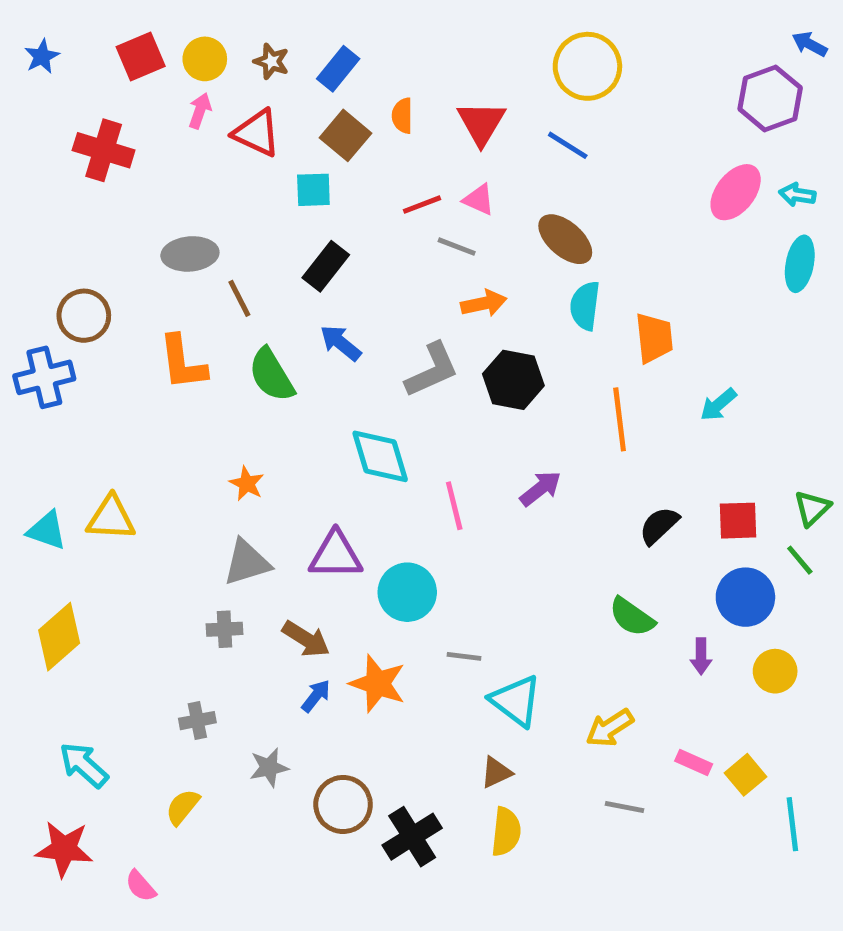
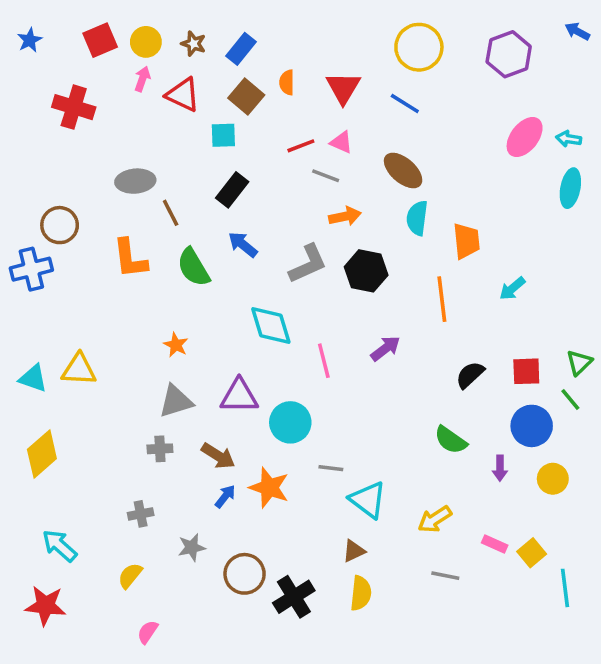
purple hexagon: (770, 98) -> (509, 54), moved
pink semicircle: (141, 886) -> (148, 632), moved, turned 75

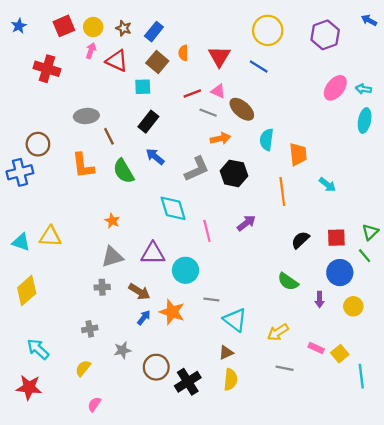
brown ellipse: (403, 170) -> (242, 109), moved
cyan arrow: (512, 289) -> (327, 185), turned -102

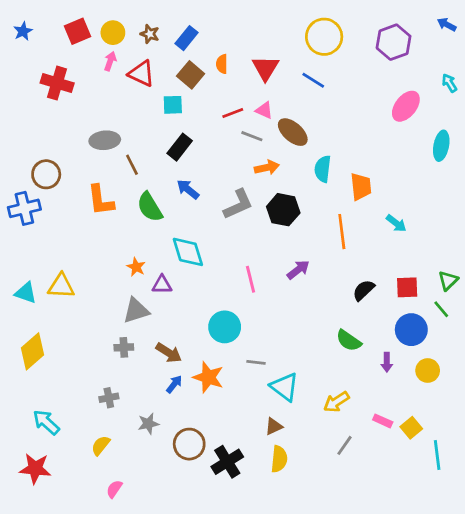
cyan arrow: (363, 89) -> (449, 83), moved, turned 49
cyan diamond: (173, 208) -> (188, 252), moved
purple triangle: (153, 253) -> (162, 285), moved, size x0.7
gray line: (285, 368) -> (345, 445), turned -66

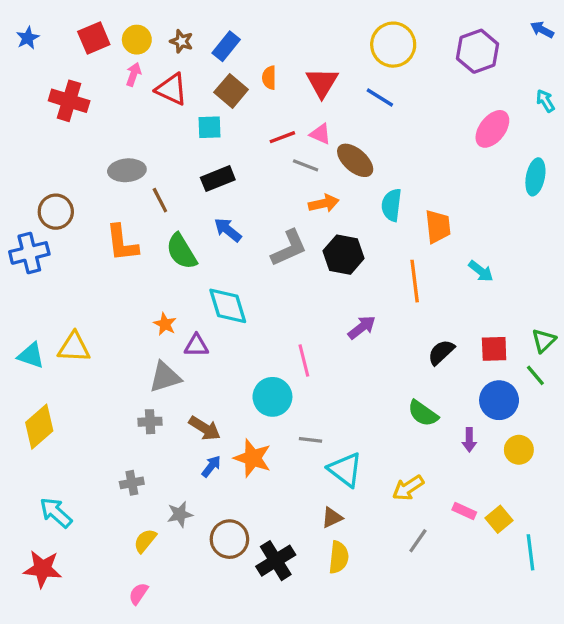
black rectangle: (180, 147) -> (218, 179), turned 30
pink line: (251, 279) -> (304, 360), moved
yellow semicircle: (101, 445) -> (145, 541), moved

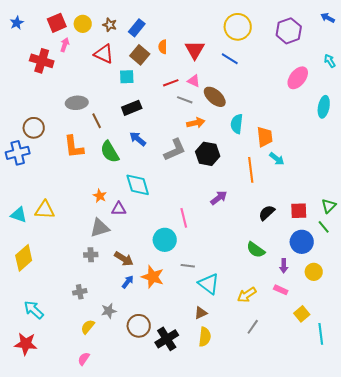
pink arrow: (134, 74) -> (65, 45), moved
cyan arrow: (481, 271) -> (277, 159), moved
pink rectangle: (464, 511) -> (281, 290), moved

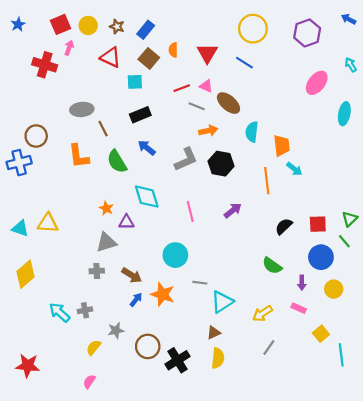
pink line: (184, 218) -> (190, 211), moved
cyan triangle: (209, 284) -> (222, 302), turned 50
cyan arrow: (34, 310) -> (60, 312), moved

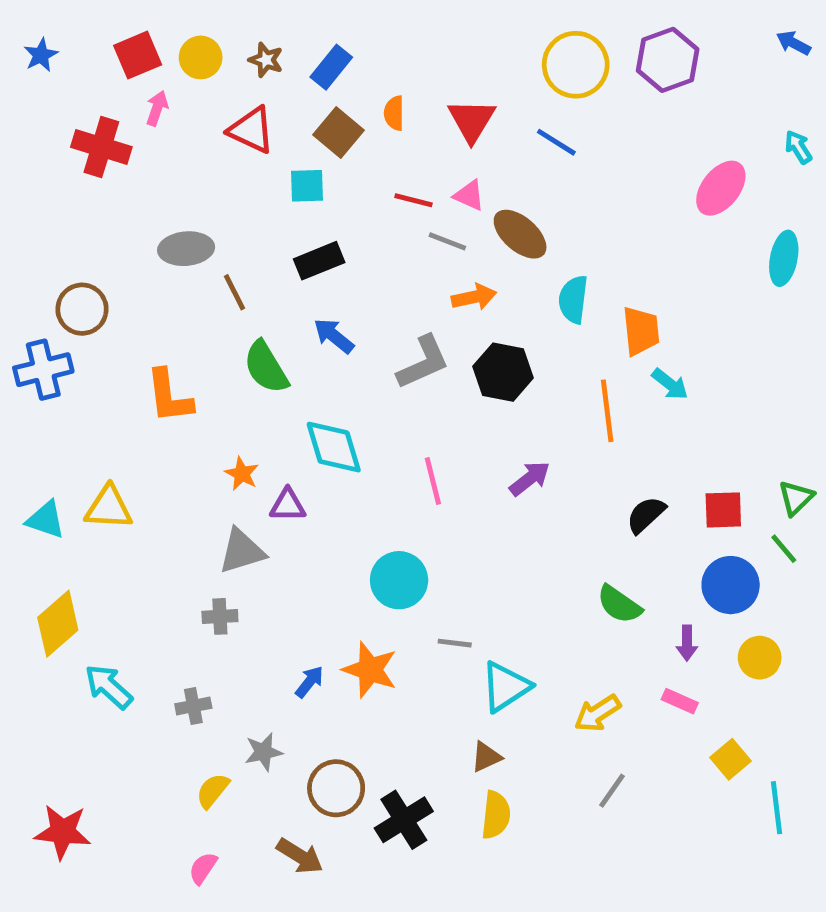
purple hexagon: (307, 33) -> (668, 60), moved
red line: (182, 88) -> (414, 200), turned 35
orange L-shape: (79, 156) -> (169, 396), moved
brown arrow: (132, 275) -> (300, 856), moved
cyan arrow: (60, 312) -> (109, 687), moved

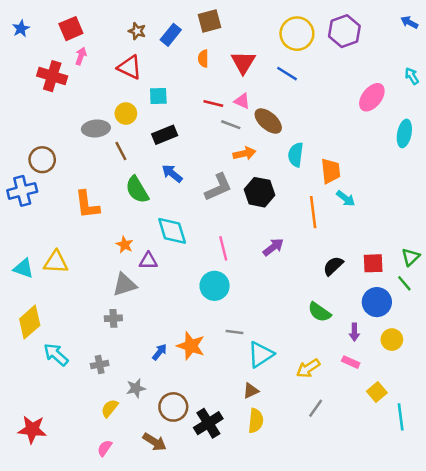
yellow circle: (201, 57) -> (126, 114), moved
brown square: (339, 132) -> (210, 21), moved, turned 35
cyan circle: (399, 580) -> (215, 286), moved

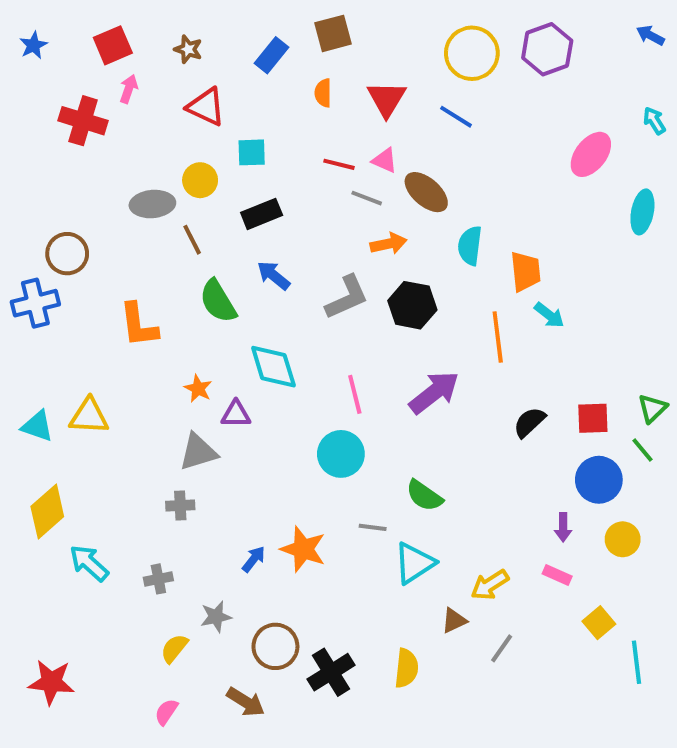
brown star: (137, 31) -> (188, 49), moved
purple arrow: (273, 247) -> (434, 392), size x1.5
green semicircle: (319, 312) -> (424, 496), moved
brown triangle: (251, 391) -> (454, 621), moved

